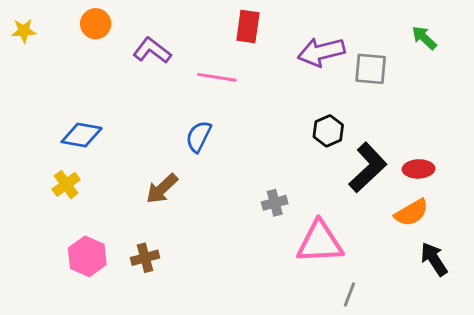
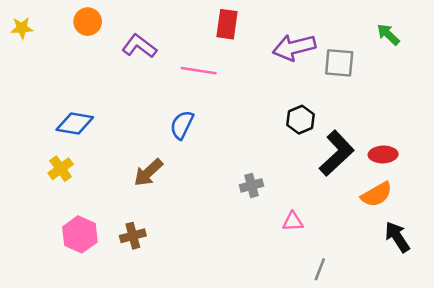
pink triangle: (320, 242) -> (293, 222), size x0.5

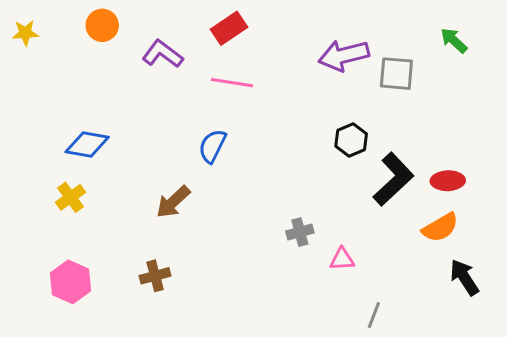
red rectangle: (227, 24) -> (229, 28), moved, turned 48
gray cross: (251, 185) -> (300, 232), moved
pink hexagon: (80, 234) -> (71, 282), moved

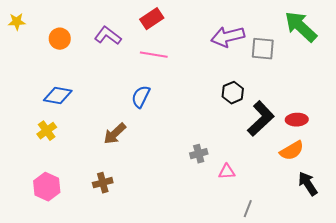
orange circle: (102, 25) -> (60, 39), moved
green arrow: (454, 40) -> (301, 27), size x1.8

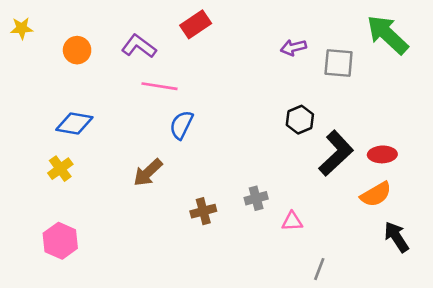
purple arrow: (228, 37) -> (293, 48), size x0.6
pink line: (154, 55) -> (159, 86), moved
brown cross: (103, 183) -> (203, 211), moved

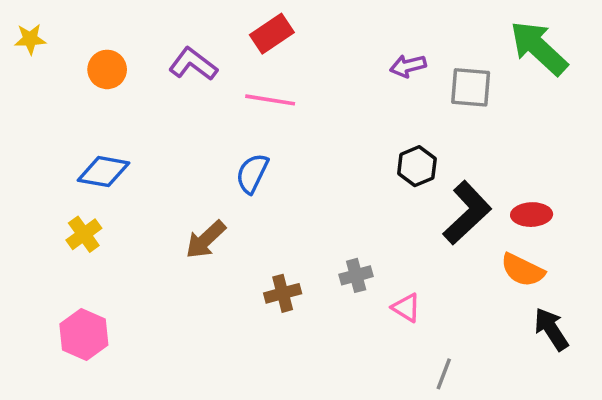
pink line: (159, 86) -> (270, 100), moved
orange semicircle: (376, 194) -> (523, 270), turned 56
pink triangle: (292, 221) -> (406, 308), turned 35

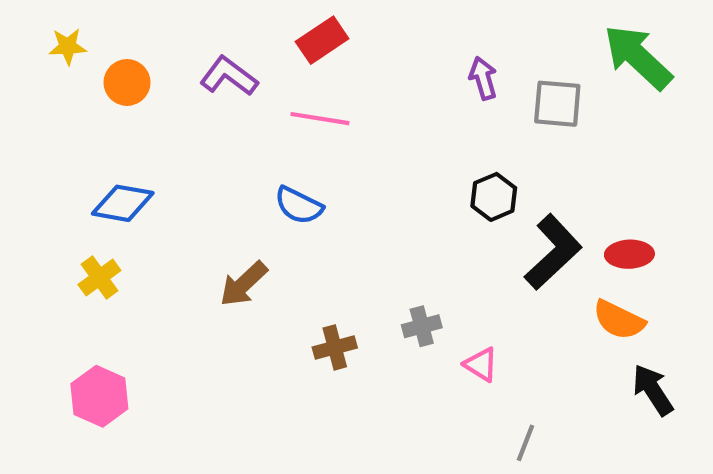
yellow star: (30, 39) -> (68, 46), moved
purple arrow: (408, 66) -> (483, 78), turned 88
blue semicircle: (252, 173) -> (299, 205), turned -90

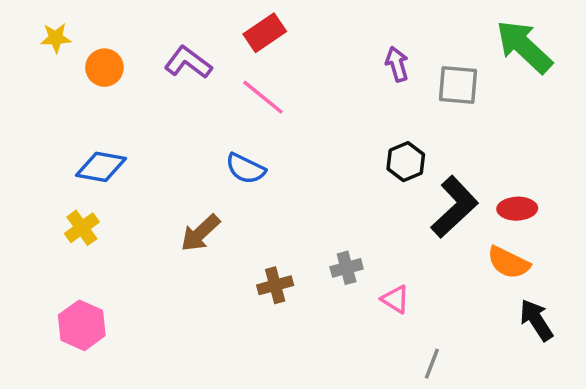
pink line: (320, 119) -> (263, 97), turned 30

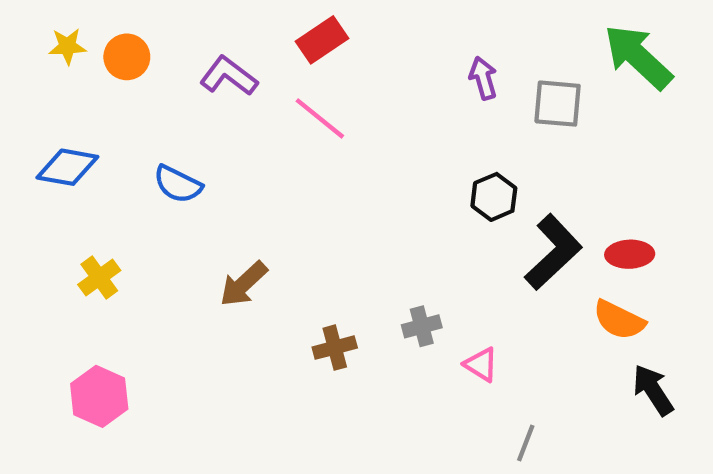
orange circle: (104, 68) -> (127, 57), moved
blue diamond: (101, 167) -> (67, 167), moved
blue semicircle: (246, 169) -> (178, 184), moved

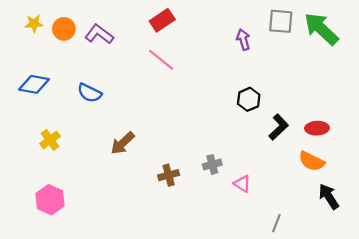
purple L-shape: (229, 76) -> (99, 34), moved
gray square: (558, 104) -> (281, 21), moved
black L-shape: (553, 252) -> (279, 127), size x0.7
gray line: (526, 443) -> (276, 223), moved

